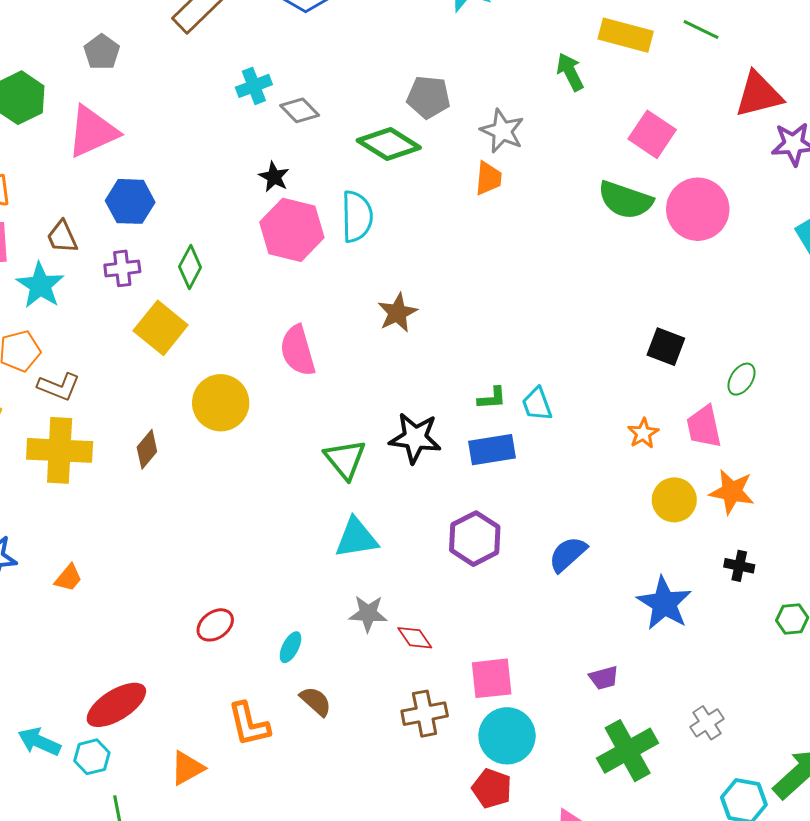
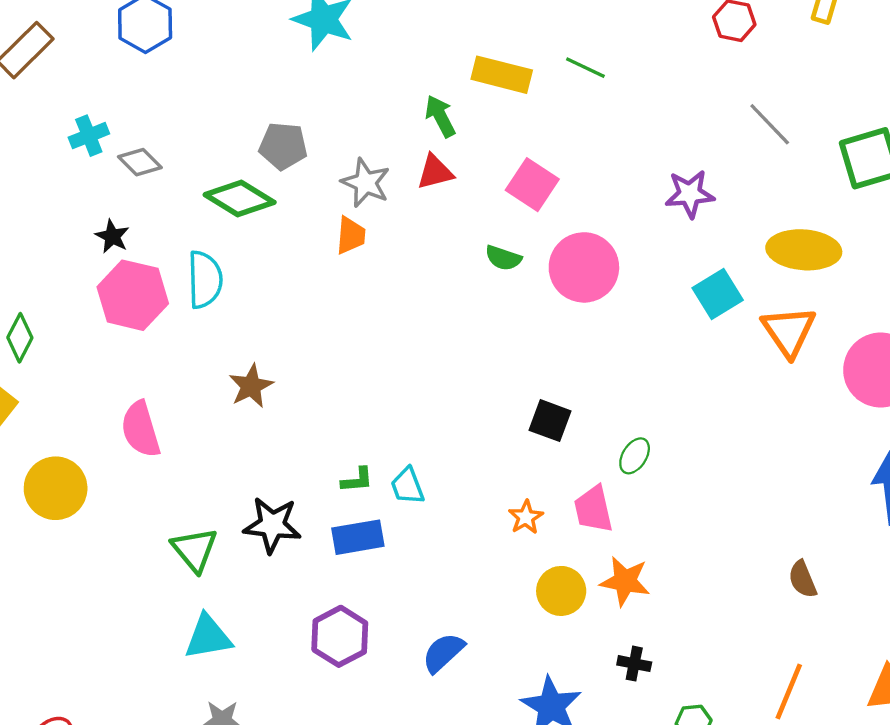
red triangle: (759, 94) -> (435, 172), moved, size x0.7
green semicircle: (625, 200) -> (503, 258), size x0.6

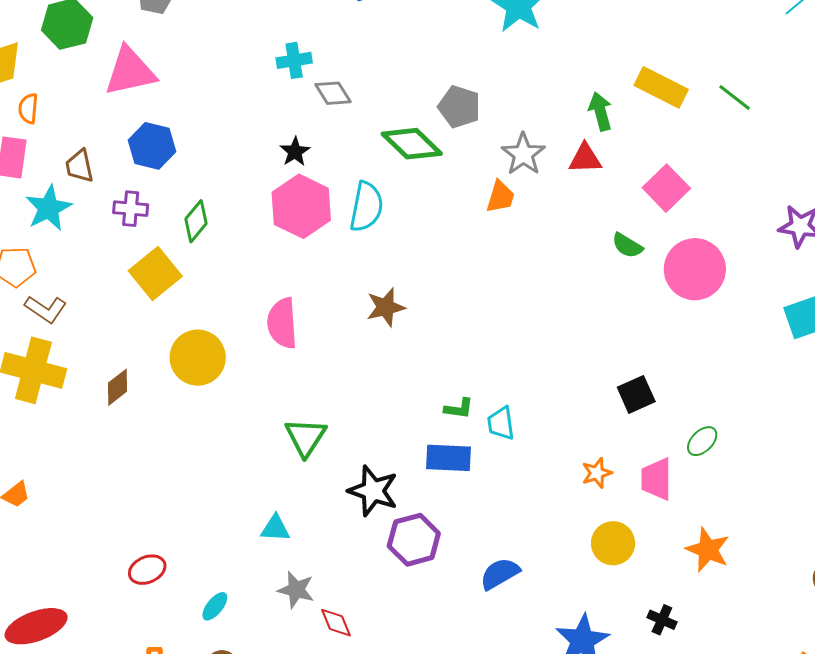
black square: (550, 421) -> (636, 394), turned 33
black star: (272, 525) -> (373, 491), moved
orange star: (625, 581) -> (708, 550), moved
cyan triangle: (208, 637) -> (275, 528), moved, size x0.7

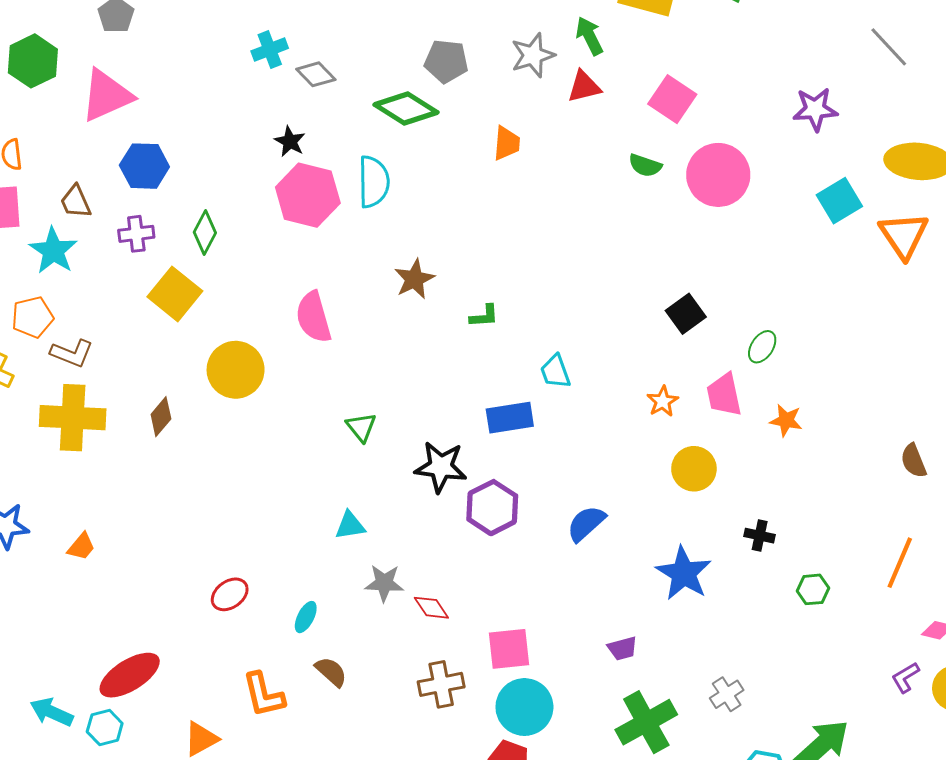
gray star: (523, 154) -> (533, 55), moved, turned 30
green L-shape: (459, 408) -> (484, 316), moved
green triangle: (306, 437) -> (361, 427), size x0.7
orange star: (708, 550) -> (786, 420), moved, size x0.7

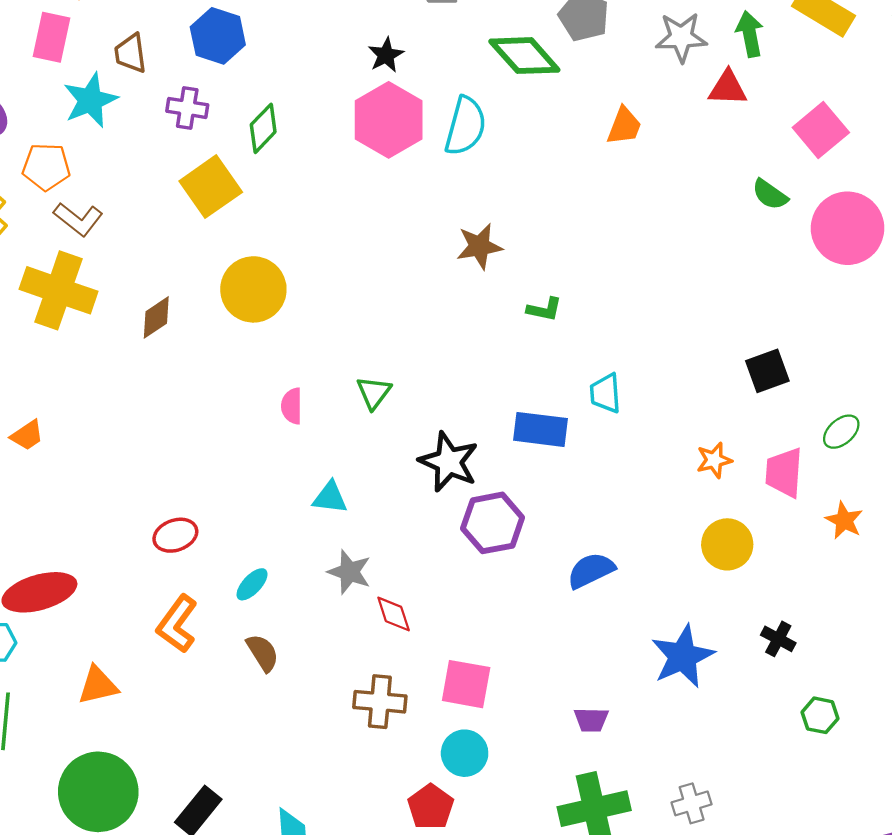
pink semicircle: (314, 317) -> (292, 406), moved, size x0.6
orange L-shape: (264, 695) -> (177, 624), moved, turned 33
cyan circle: (524, 707) -> (465, 753), size x0.7

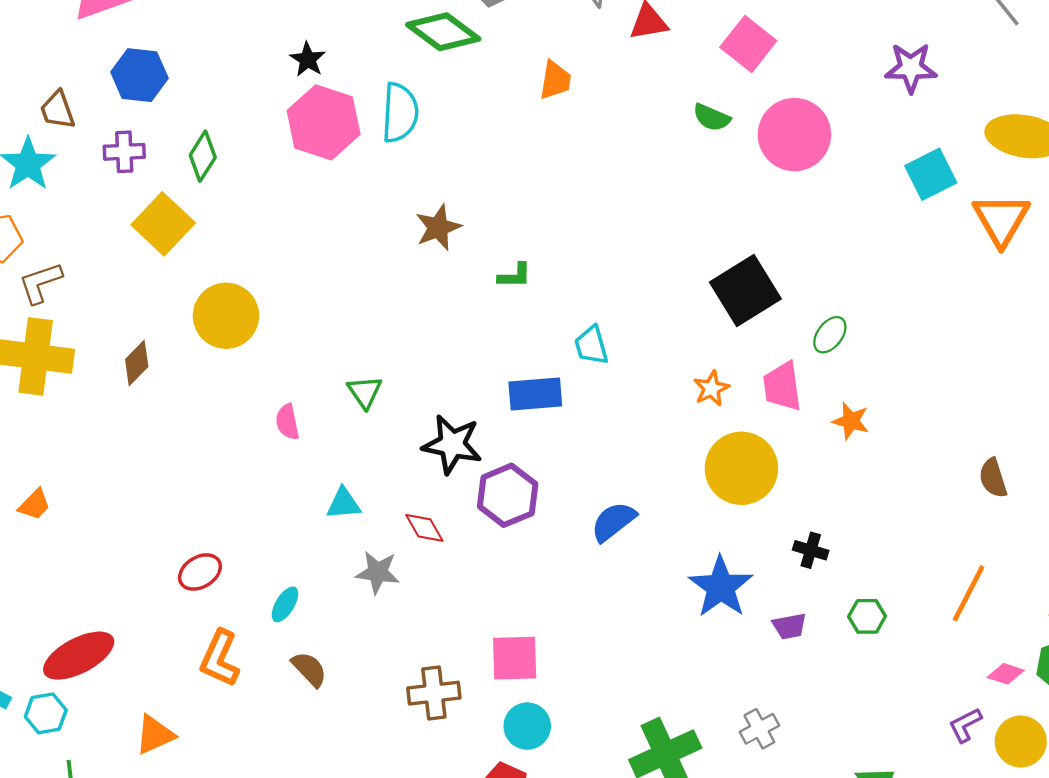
brown L-shape: (78, 219) -> (40, 283), turned 135
black square: (767, 371) -> (745, 290), size x1.5
yellow circle: (727, 544) -> (741, 468), size x1.4
red diamond: (394, 614) -> (424, 528), moved
purple trapezoid: (591, 720) -> (790, 626), moved

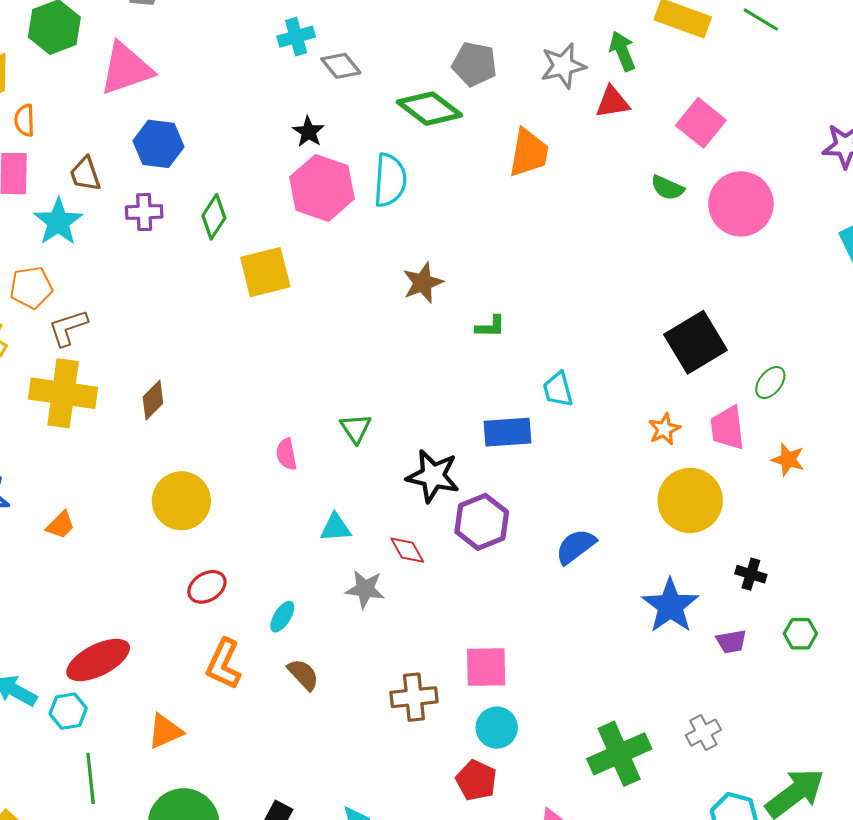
orange trapezoid: (555, 80) -> (529, 153), size x1.4
yellow square: (163, 224) -> (265, 272), moved, turned 32
yellow circle: (226, 316) -> (181, 501), moved

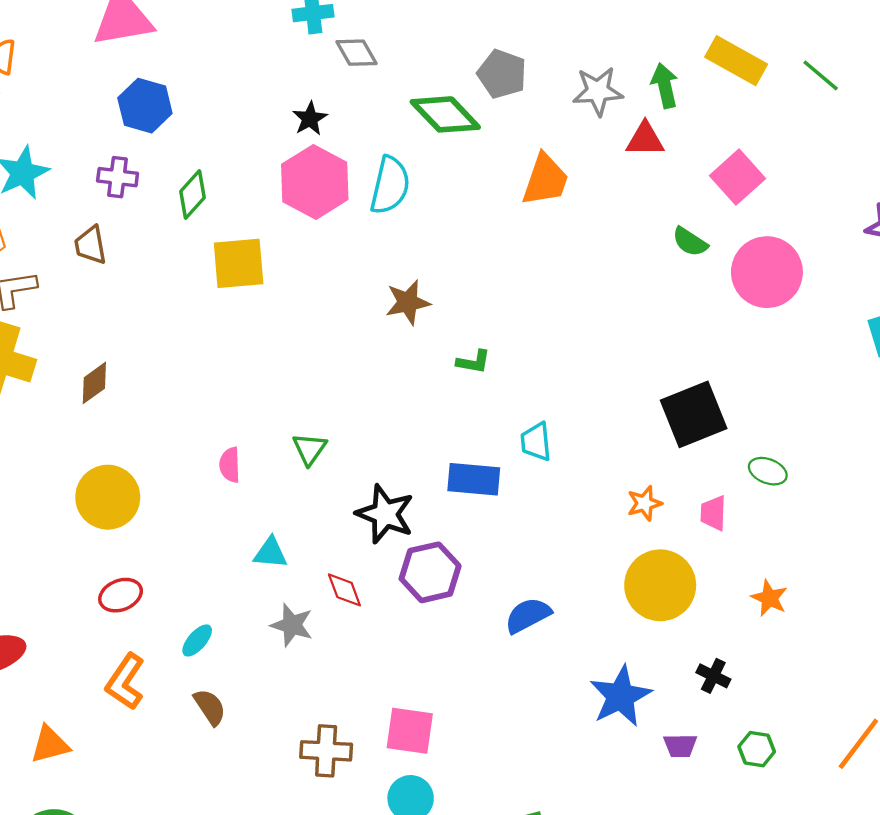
brown trapezoid: (85, 174) -> (90, 245), moved
green ellipse: (770, 382) -> (768, 471), turned 64
pink trapezoid: (727, 428) -> (713, 513), size x0.7
orange star: (788, 460) -> (769, 598), moved

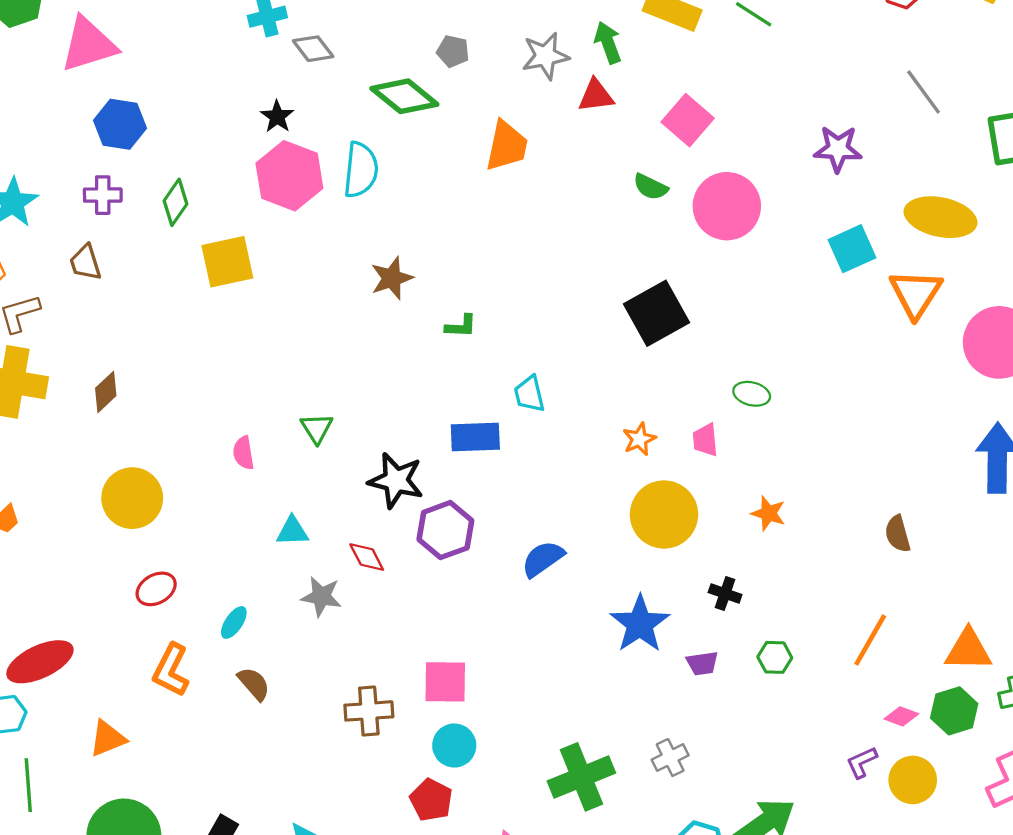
gray pentagon: (502, 74) -> (453, 51), size x0.7
black square: (694, 414) -> (656, 313), moved

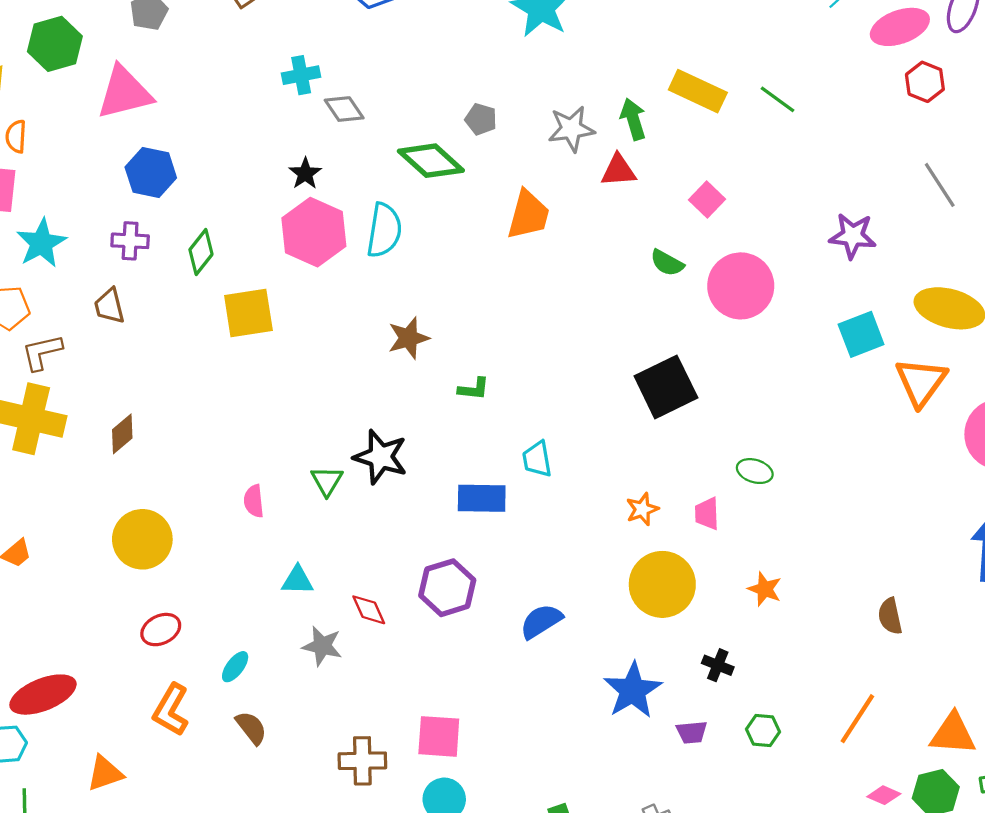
pink square: (688, 120) -> (707, 199), size x0.7
black star: (396, 480) -> (381, 457), moved

